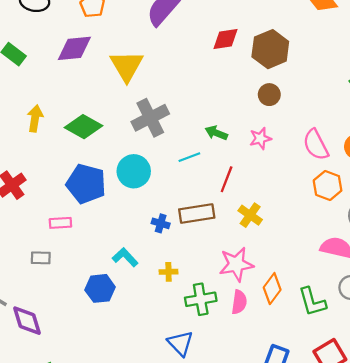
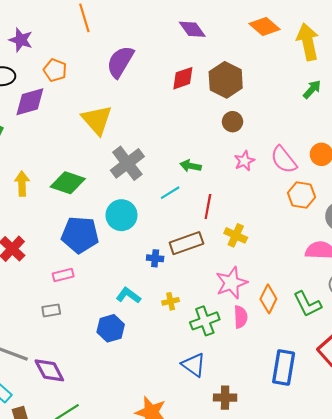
purple diamond: (74, 48) -> (30, 102), moved
pink star: (260, 138) -> (244, 161), moved

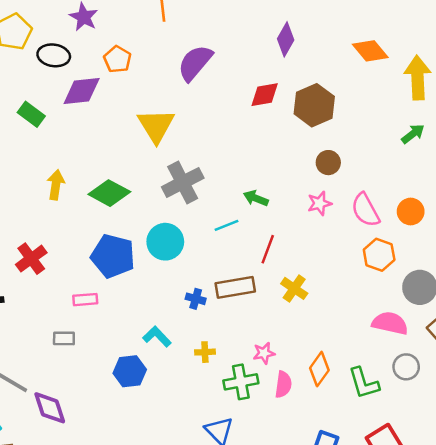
purple diamond: (192, 29) -> (286, 39), turned 56
brown circle: (233, 122) -> (328, 163), moved
pink star: (231, 283) -> (264, 353), moved, size x0.6

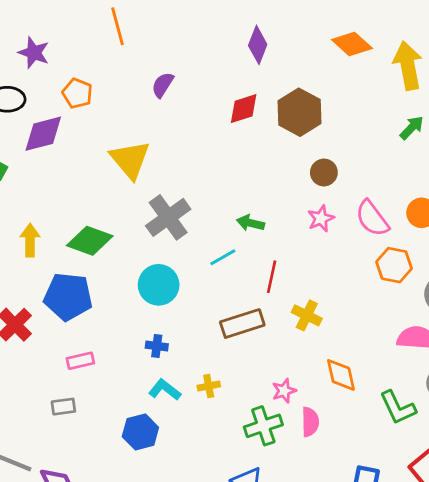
purple semicircle: (195, 63) -> (163, 85), size x0.6
blue pentagon: (113, 256) -> (68, 297), moved
blue cross: (196, 299) -> (157, 346), moved
yellow cross: (205, 352) -> (209, 386), moved
orange diamond: (319, 369) -> (341, 375), moved, turned -40

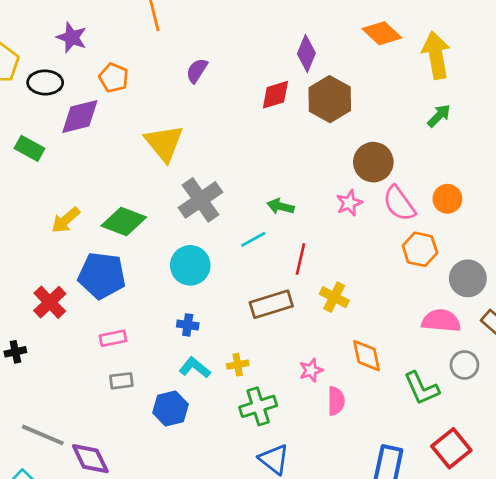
purple diamond: (258, 45) -> (306, 53), moved
brown circle: (324, 173) -> (373, 162), moved, size x1.5
yellow arrow: (30, 240) -> (66, 220), turned -132
gray rectangle: (63, 407) -> (121, 381), moved
green cross: (263, 426) -> (258, 406), moved

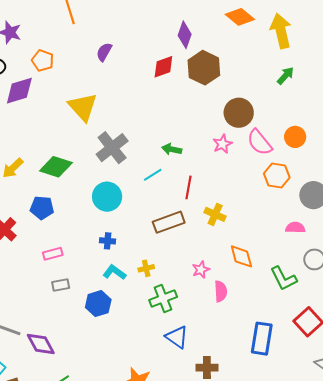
blue pentagon: (102, 276) -> (42, 208), size x0.7
pink semicircle: (441, 321) -> (295, 228), size x0.7

